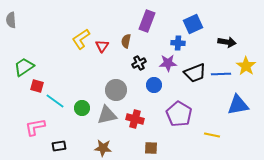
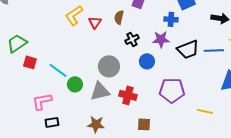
cyan line: (55, 101) -> (58, 70), moved
purple pentagon: (179, 114) -> (172, 90), turned -30
pink L-shape: (35, 127) -> (42, 101), moved

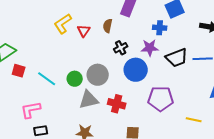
blue circle: (147, 61) -> (136, 70), size x1.5
green circle: (75, 84) -> (75, 79), moved

